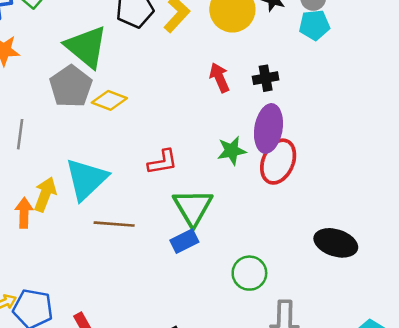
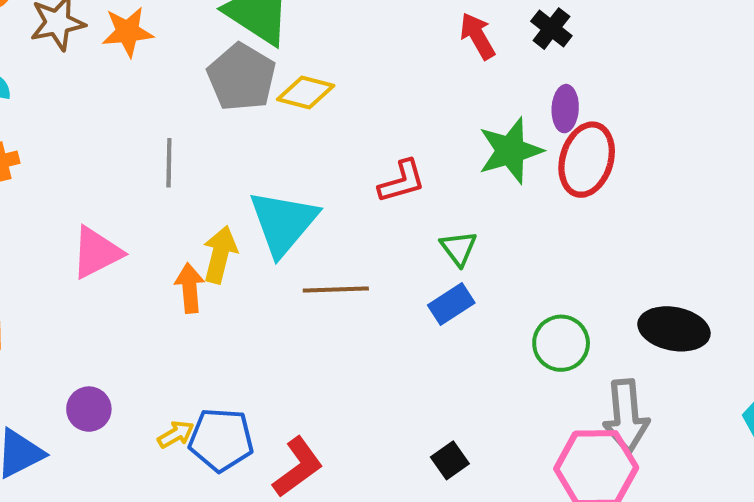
black cross: (266, 78) -> (551, 29), turned -35
purple ellipse: (268, 129) -> (565, 109), size x0.6
green star: (232, 151) -> (510, 151), size x1.4
green triangle: (193, 207) -> (459, 248), size x0.6
black ellipse: (336, 243) -> (674, 329), moved

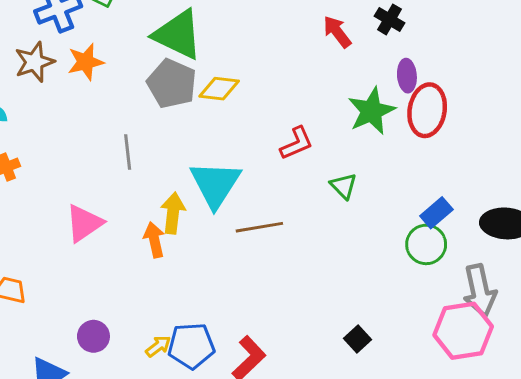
blue rectangle: (451, 304) -> (436, 213), moved

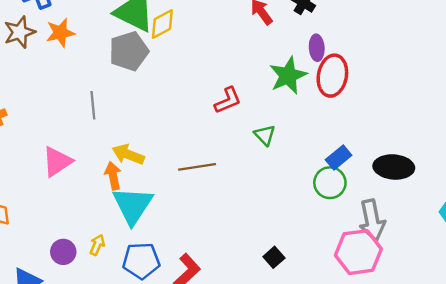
gray pentagon: (172, 84) -> (129, 51), turned 30
yellow diamond: (219, 89) -> (162, 24), moved, turned -36
cyan triangle: (215, 184) -> (133, 205), moved
yellow arrow: (173, 213) -> (128, 154), turned -76
yellow arrow: (158, 346) -> (97, 245), moved, turned -30

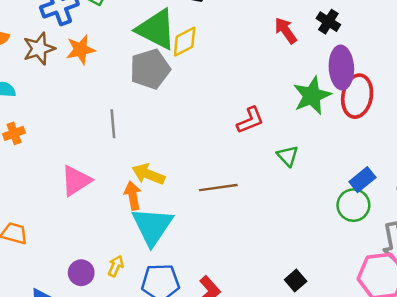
purple ellipse: (317, 48) -> (341, 68), size x1.6

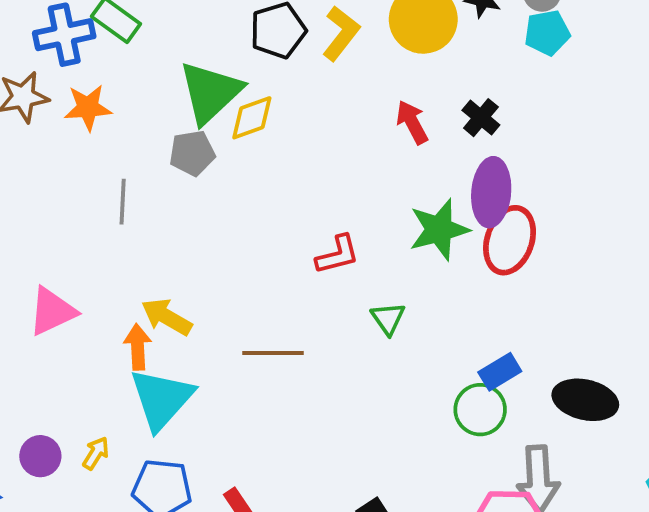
green triangle: (156, 29) -> (210, 92), turned 42
gray pentagon: (150, 69) -> (192, 153), size x0.7
gray line: (113, 124) -> (123, 202), moved

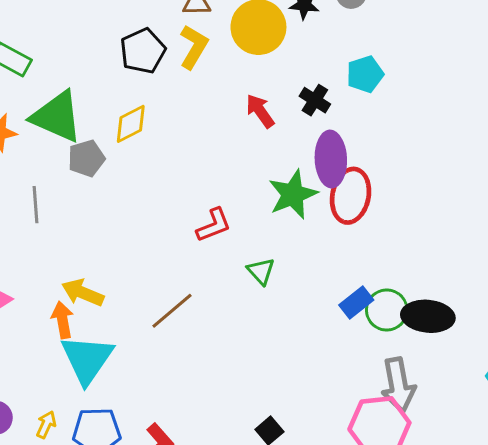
cyan pentagon: (547, 33) -> (365, 74), moved
green triangle: (210, 92) -> (57, 117), moved, turned -46
brown line: (273, 353) -> (172, 311), turned -33
green circle: (480, 410) -> (387, 310), moved
yellow arrow: (96, 453) -> (46, 424), moved

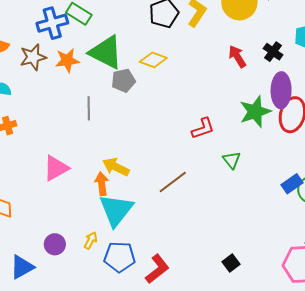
yellow diamond: (131, 124) -> (153, 60), turned 44
yellow arrow: (46, 424) -> (91, 240), moved

